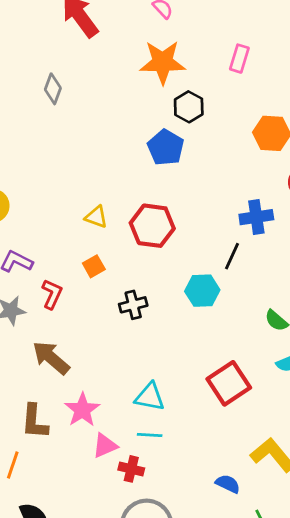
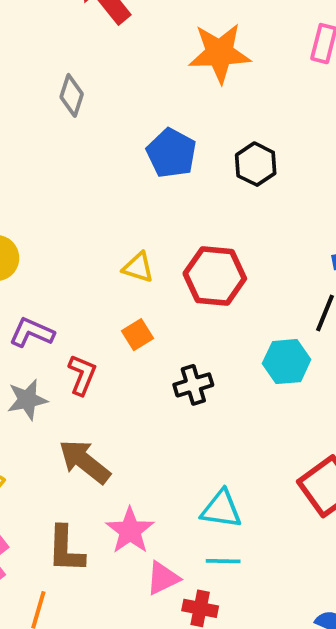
black hexagon: (189, 107) -> (256, 164), moved
blue pentagon: (166, 147) -> (171, 153), moved

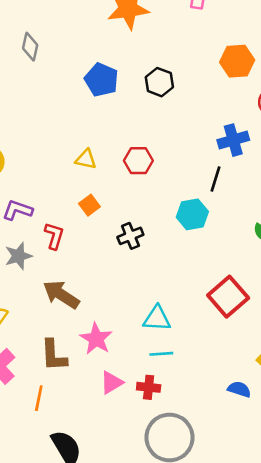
red hexagon: (215, 276) -> (138, 161), size x0.7
pink triangle: (163, 578) -> (112, 383), moved

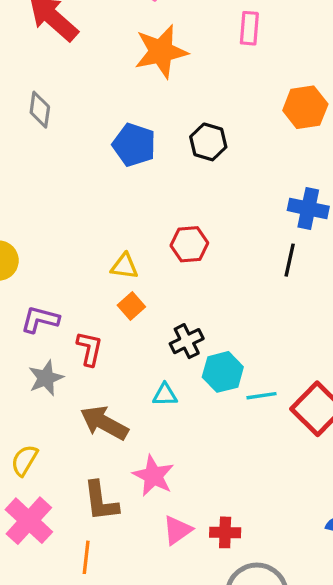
blue cross: (233, 140) -> (308, 208), turned 32
yellow triangle: (86, 159) -> (124, 266), moved
cyan hexagon: (192, 214) -> (223, 372), moved
cyan triangle: (157, 319) -> (165, 395), moved, size x0.7
cyan line: (161, 354) -> (261, 396), moved

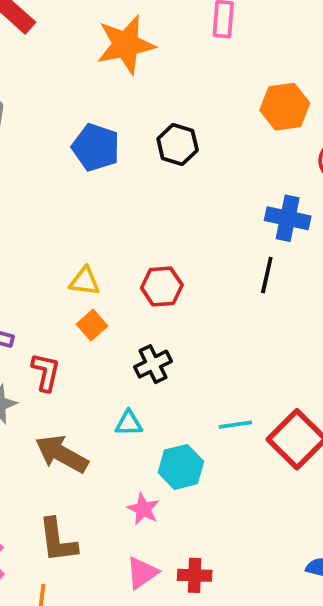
red hexagon: (189, 244) -> (162, 286), moved
cyan hexagon: (223, 372) -> (181, 467), moved
pink star: (153, 476) -> (143, 509), moved, size x0.7

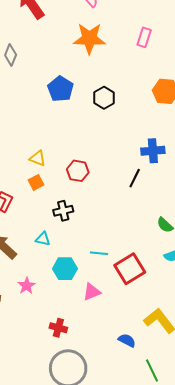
blue cross: (288, 218) -> (153, 151), turned -30
pink star: (143, 509) -> (27, 286), moved
pink triangle: (142, 573) -> (92, 292), moved

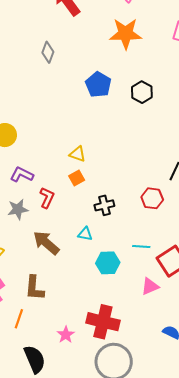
red hexagon: (78, 171) -> (152, 198), moved
pink star: (27, 286) -> (66, 335), moved
pink triangle: (92, 292) -> (150, 286), moved
red cross: (58, 328) -> (103, 322), size x1.8

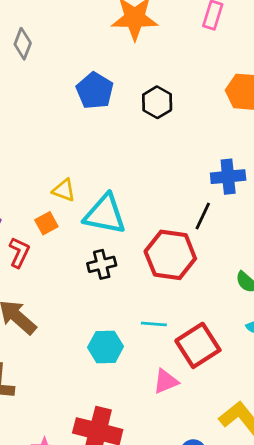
orange square: (77, 178) -> (46, 223), moved
red hexagon: (152, 198) -> (170, 255), size x1.6
cyan triangle: (85, 234) -> (105, 214), moved, size x2.0

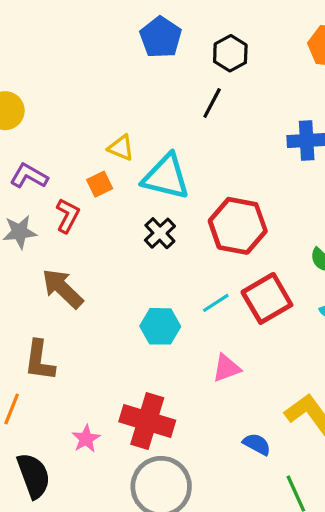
black line: (203, 216) -> (212, 103), moved
black cross: (102, 264) -> (160, 233), turned -32
cyan line: (154, 324) -> (216, 303), turned -40
red square: (198, 345) -> (267, 298), moved

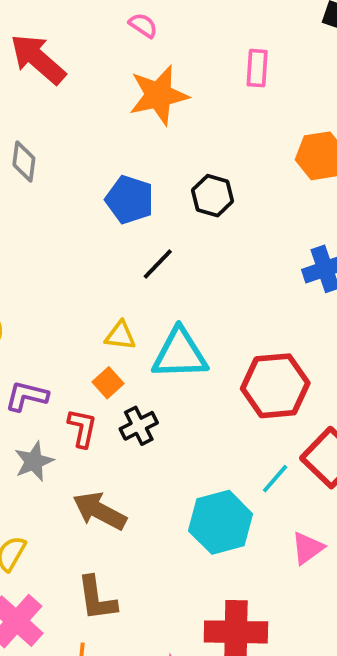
black line: (212, 103) -> (158, 264), moved, turned 32
black cross: (160, 233) -> (139, 426), moved, turned 32
cyan hexagon: (160, 326) -> (221, 522), size x1.4

